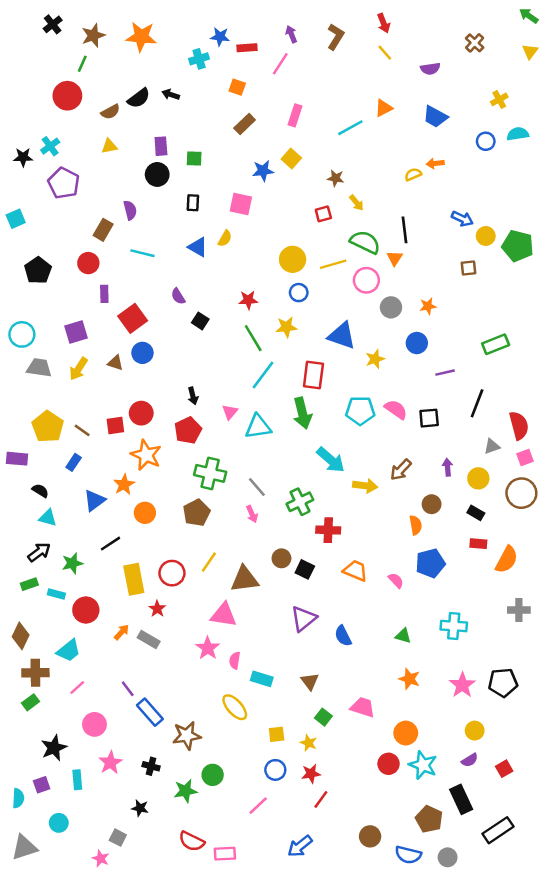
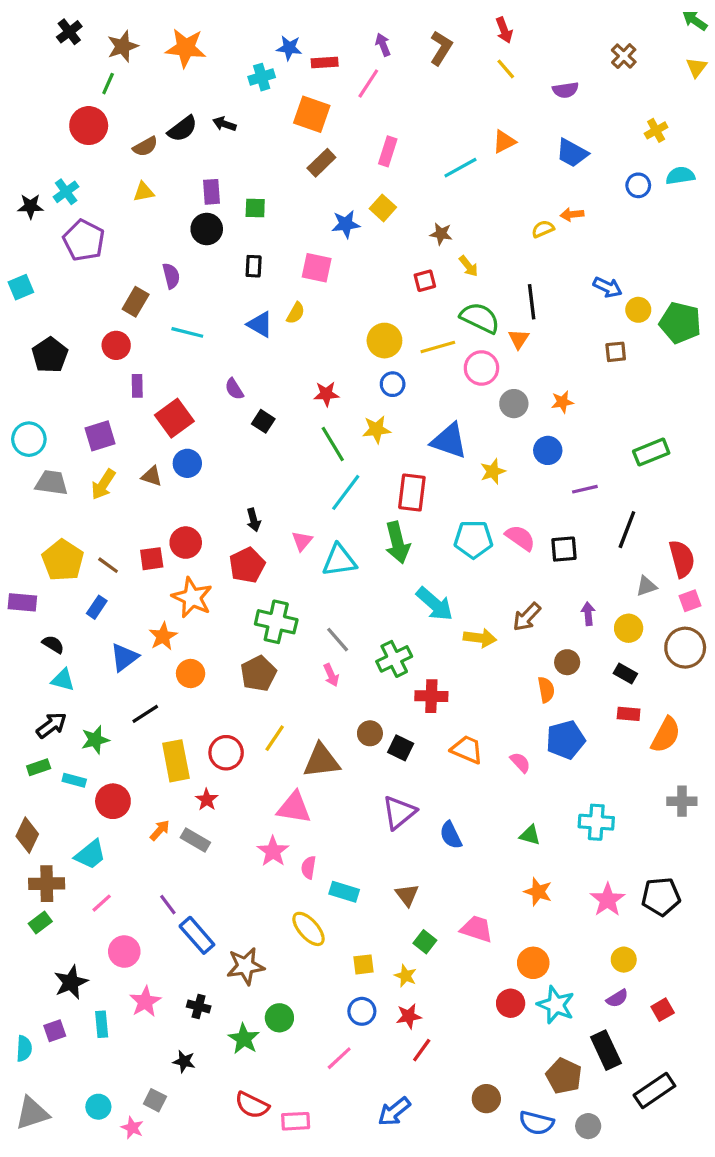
orange square: (237, 87) -> (312, 114), size x1.6
green star: (186, 791) -> (244, 1039), turned -30
cyan circle: (59, 823) -> (98, 1107), moved

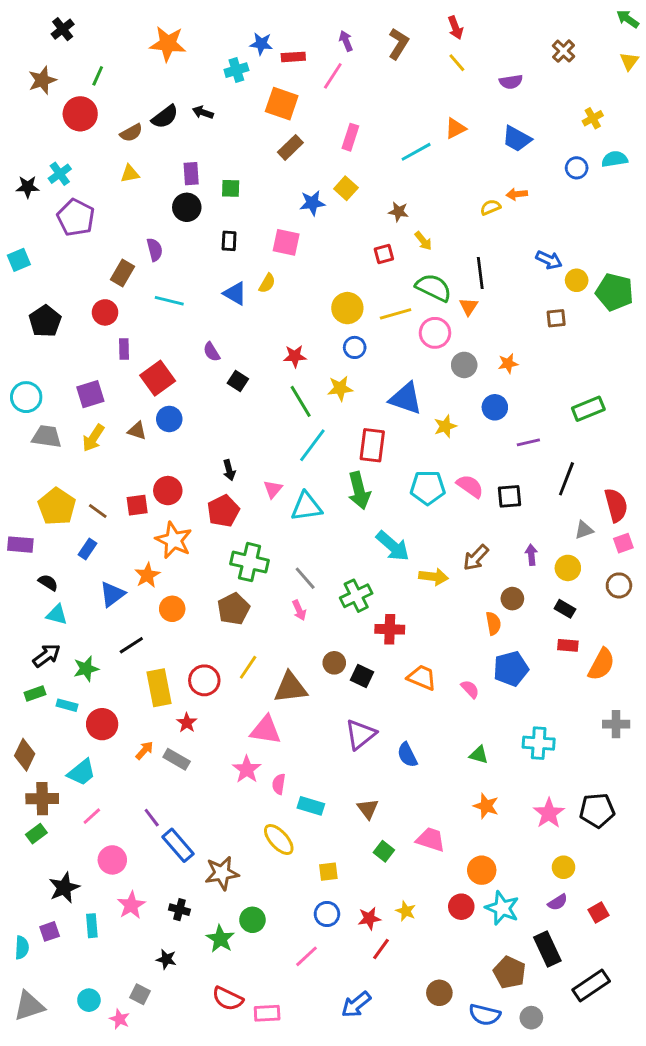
brown star: (123, 46) -> (42, 80), moved
brown circle: (685, 648) -> (619, 585), size x0.7
yellow star: (406, 976) -> (406, 911), moved

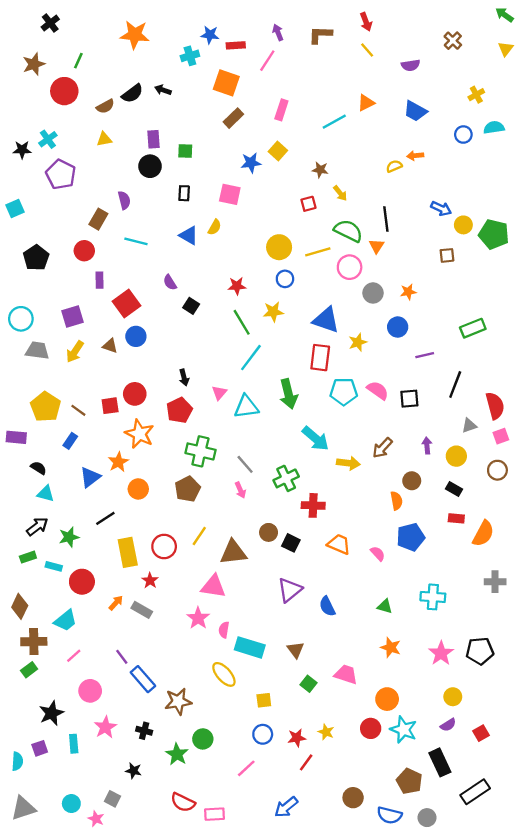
brown L-shape: (398, 44) -> (320, 35), turned -120
red rectangle: (372, 445) -> (320, 358), moved
cyan rectangle: (311, 806) -> (250, 647), size x1.4

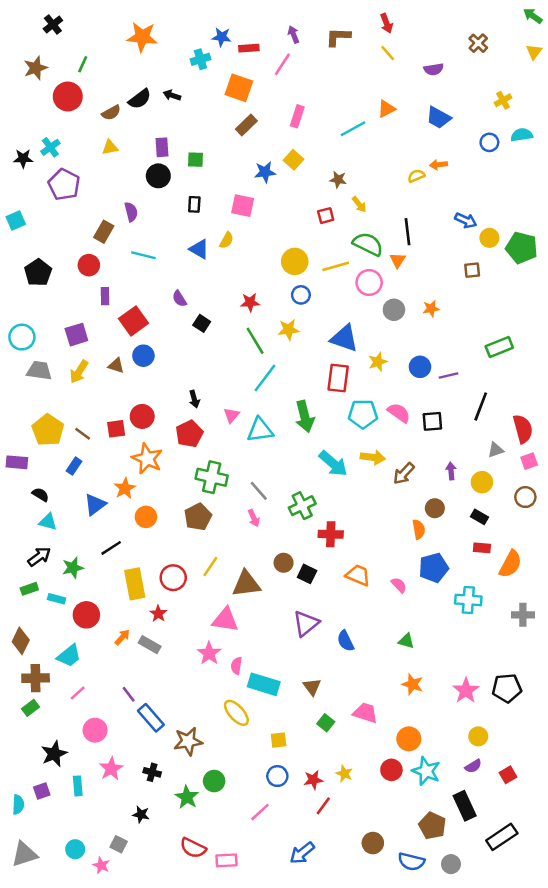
blue circle: (398, 327) -> (420, 367), moved
yellow arrow: (348, 463) -> (373, 457), moved
cyan cross: (433, 597) -> (468, 600), moved

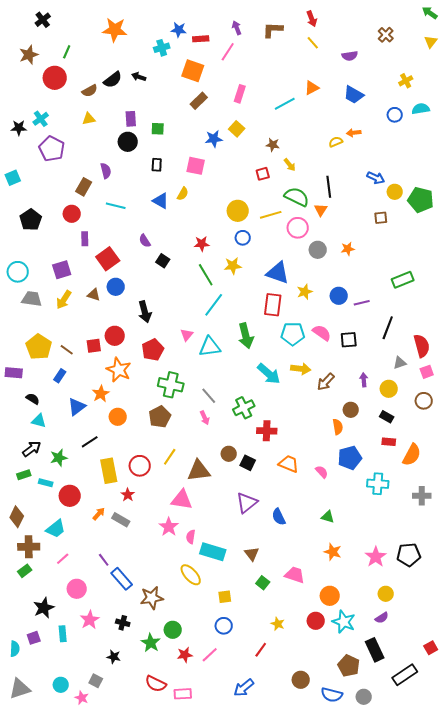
black arrow: (194, 399) -> (145, 312), moved, size x1.5
red square: (508, 775) -> (431, 648), moved
red star: (313, 780) -> (185, 655), moved

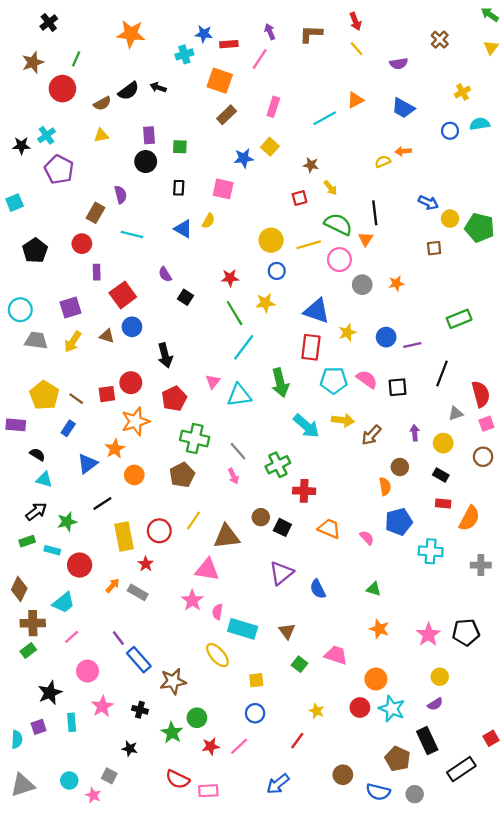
orange star: (119, 370) -> (135, 421), turned 30

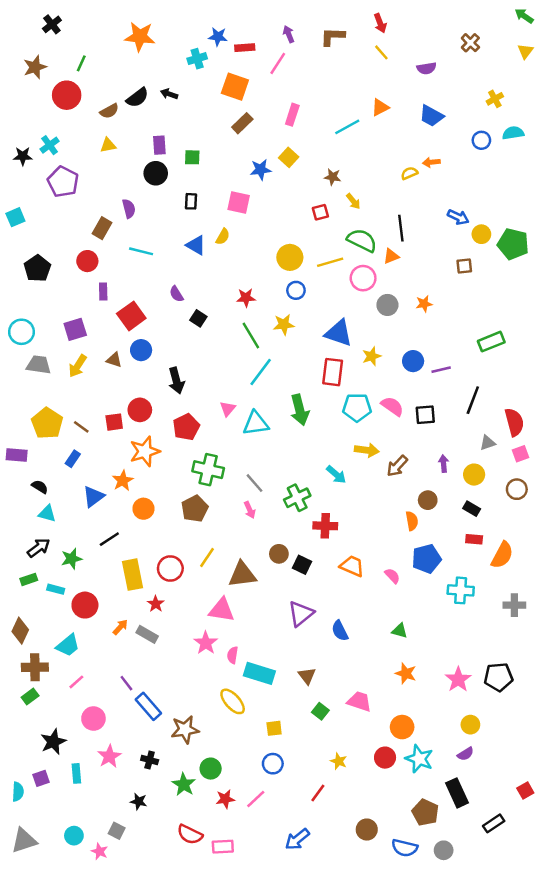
orange triangle: (366, 239) -> (391, 256), turned 35
cyan arrow: (306, 426) -> (336, 475), moved, size x0.7
black rectangle: (461, 769) -> (494, 823), size x0.7

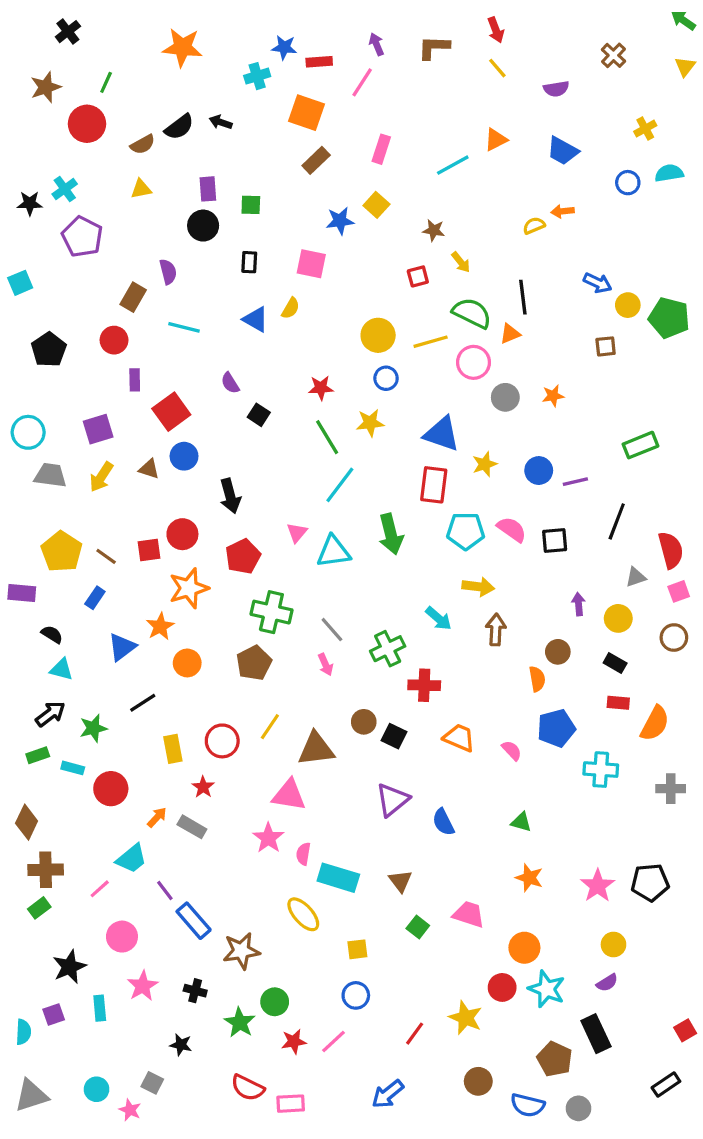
brown arrow: (397, 466) -> (496, 630), moved, turned 140
yellow rectangle: (133, 575) -> (173, 749), size x0.7
cyan trapezoid: (68, 645) -> (132, 859), moved
yellow star: (339, 761) -> (466, 1018), moved, size x1.5
black rectangle: (494, 823) -> (666, 1084), moved

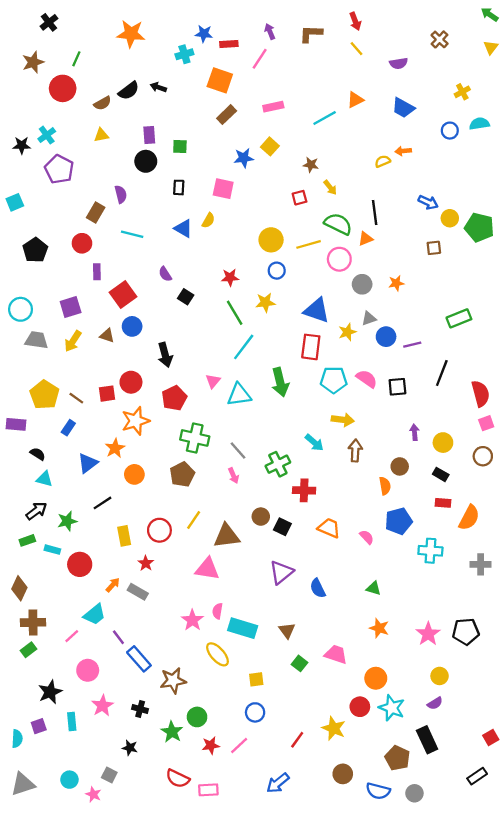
pink rectangle: (381, 149) -> (273, 107), turned 60
gray triangle: (636, 577) -> (369, 318), moved
pink star: (268, 838) -> (192, 620), moved

